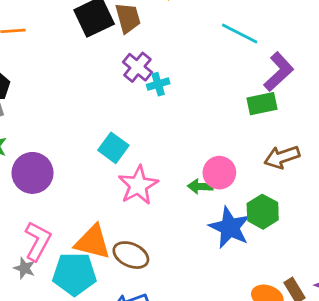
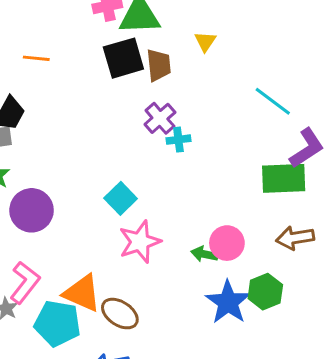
green rectangle: (262, 104) -> (284, 178), size x1.4

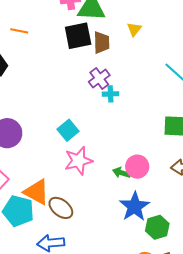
green hexagon: (265, 292) -> (157, 227), moved

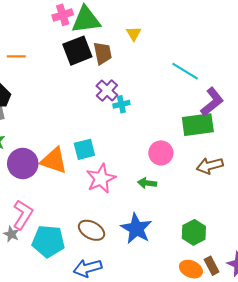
cyan square: (68, 130) -> (84, 149), turned 35
pink circle: (137, 167) -> (161, 153), moved
orange triangle: (37, 192) -> (54, 161), moved
blue star: (135, 207) -> (136, 229), moved

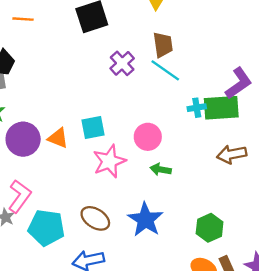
brown trapezoid: (103, 53) -> (163, 45), moved
cyan line: (185, 71) -> (165, 70), moved
cyan cross: (121, 104) -> (197, 108), moved
pink circle: (161, 153) -> (148, 137), moved
orange triangle: (54, 161) -> (58, 138), size x0.7

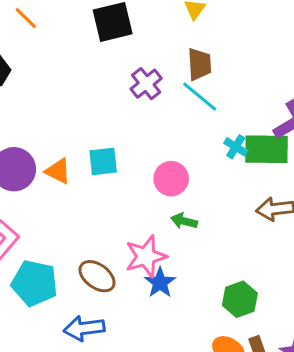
orange line: (23, 19) -> (26, 18), turned 36
cyan cross: (197, 108) -> (236, 147), turned 36
pink star: (109, 161) -> (146, 256), moved
blue star: (145, 220) -> (160, 283), size x0.7

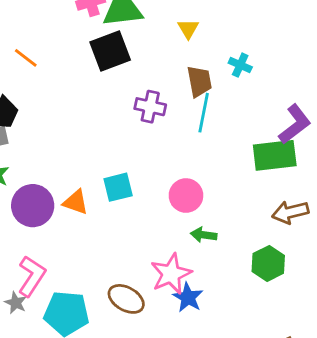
purple cross: (146, 84) -> (150, 107), turned -32
cyan line: (200, 97) -> (204, 113), turned 69
cyan cross: (236, 147) -> (240, 65), moved
green hexagon: (240, 299) -> (268, 263), moved

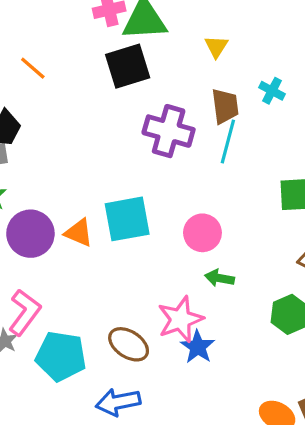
purple cross: (150, 107) -> (169, 131), size x1.4
cyan square: (118, 187) -> (127, 219), size x1.4

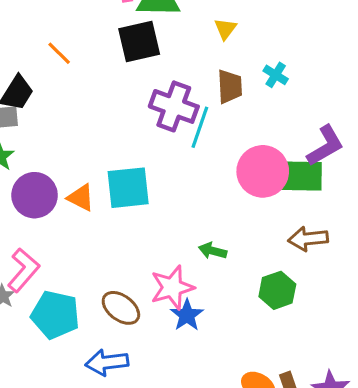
orange line: (33, 68) -> (59, 53), moved
cyan line: (228, 142) -> (200, 127), moved
pink circle: (202, 233) -> (263, 171), moved, size x1.4

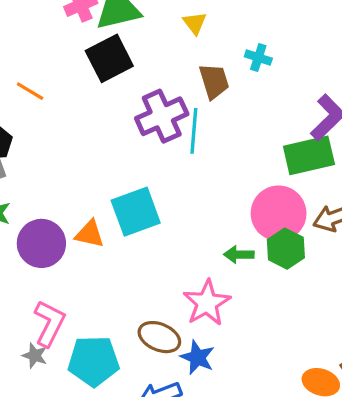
purple cross: (174, 106) -> (162, 116), turned -30
pink circle: (263, 171) -> (279, 213), moved
green hexagon: (277, 290) -> (286, 249), moved
blue star: (187, 315) -> (197, 357), moved

